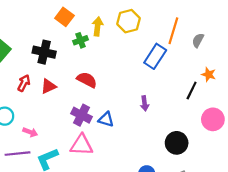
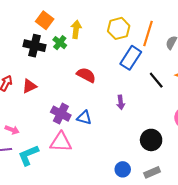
yellow hexagon: (129, 21) -> (119, 28), moved
green cross: (80, 40) -> (60, 43), turned -32
black cross: (44, 52) -> (34, 46), moved
red semicircle: (87, 80) -> (86, 75), moved
black line: (192, 91) -> (156, 80), moved, turned -66

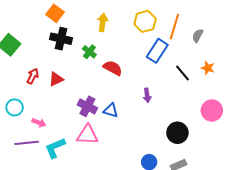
orange square: (45, 20) -> (55, 13), moved
green cross: (60, 43) -> (89, 52), moved

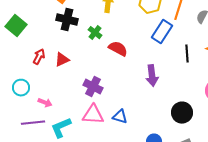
black line: (182, 73) -> (187, 54), turned 36
purple arrow: (147, 95) -> (152, 76), size x1.5
blue triangle: (111, 110) -> (120, 117), moved

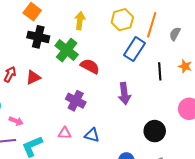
green cross: (95, 33) -> (67, 50), size x1.6
purple cross: (93, 87) -> (76, 101), moved
pink triangle: (93, 115) -> (65, 133), size x0.6

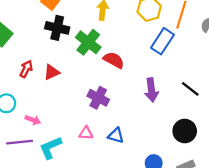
black line: (160, 71) -> (190, 89), moved, turned -48

